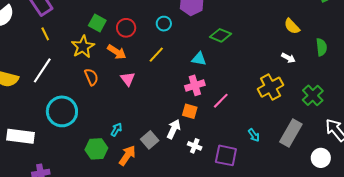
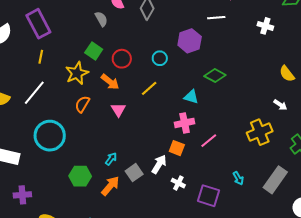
yellow line: (45, 34) -> (41, 57), turned 32
orange semicircle: (91, 77) -> (82, 104), turned -132
cyan arrow: (116, 130) -> (111, 159), moved

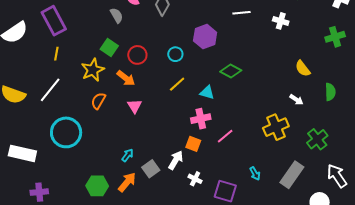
white line: (216, 18) -> (242, 13), moved
yellow line: (149, 88) -> (177, 84), moved
green hexagon: (80, 176) -> (97, 186), moved

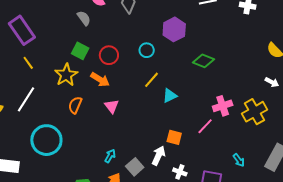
yellow line: (56, 54) -> (28, 63), turned -40
cyan triangle: (207, 93) -> (170, 96), moved, turned -35
pink cross: (201, 119) -> (223, 106), moved

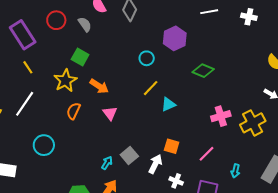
red circle: (109, 55) -> (56, 20), moved
pink line: (205, 126) -> (207, 154), moved
cyan circle: (46, 140) -> (44, 145), size x0.7
cyan arrow: (239, 160) -> (235, 171), turned 48
gray square: (135, 167) -> (129, 156), moved

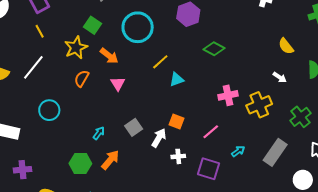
cyan circle: (147, 58) -> (138, 27), moved, size x2.0
cyan arrow: (107, 163) -> (99, 133), moved
cyan arrow: (235, 171) -> (238, 151), turned -144
white cross: (176, 181) -> (178, 156), turned -32

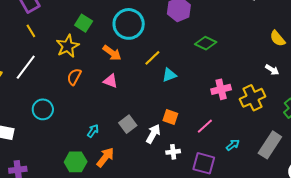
orange arrow: (109, 56) -> (112, 53), moved
pink triangle: (118, 84) -> (110, 81), turned -35

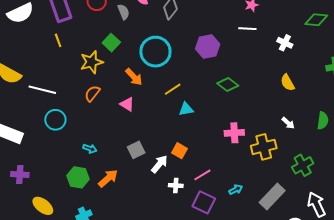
yellow semicircle: (278, 38) -> (288, 83), moved
white line: (26, 67) -> (42, 90), moved, turned 56
pink line: (205, 126) -> (202, 175), moved
cyan arrow: (93, 131) -> (90, 149), moved, turned 64

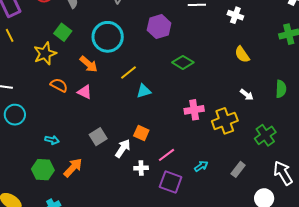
orange semicircle: (92, 93) -> (59, 85), moved, turned 84
gray rectangle: (272, 196) -> (238, 169), size x0.6

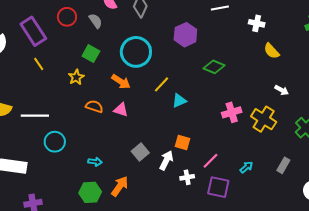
white cross: (235, 15) -> (257, 23), moved
yellow star: (45, 54) -> (76, 77), size x0.7
yellow cross: (225, 121) -> (264, 119), turned -30

